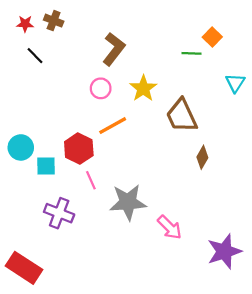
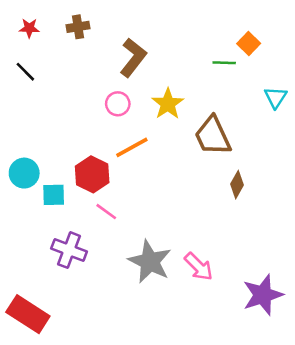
brown cross: (54, 21) -> (78, 27), moved, turned -30
black line: (35, 56) -> (25, 72), moved
pink line: (91, 180) -> (106, 212), turned -30
gray star: (128, 202) -> (150, 262), moved, turned 30

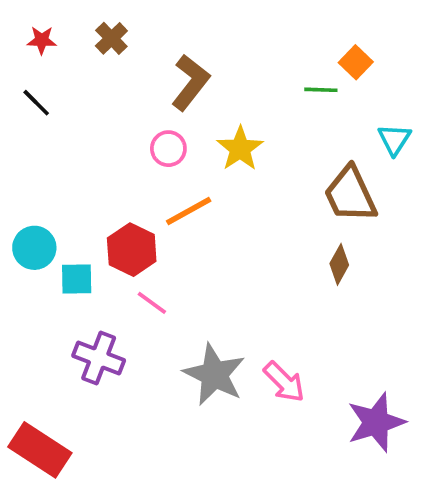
brown cross: (78, 27) -> (111, 38), turned -35
brown trapezoid: (213, 136) -> (350, 195), moved

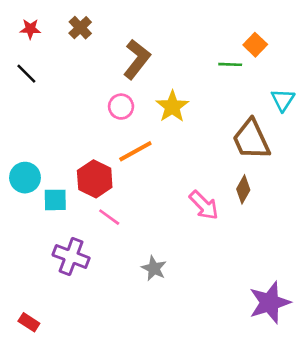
gray star: (214, 375) -> (154, 268), size x0.6
pink arrow: (284, 382) -> (204, 205), moved
red rectangle: (40, 450) -> (29, 322), size x0.5

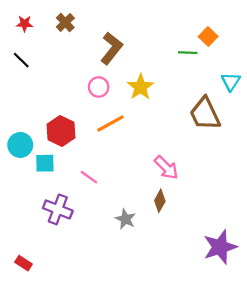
red hexagon: (95, 179) -> (61, 131), moved
brown diamond: (243, 189) -> (160, 201), moved

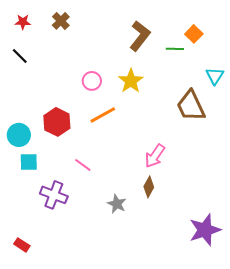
brown L-shape: (111, 48) -> (140, 36), moved
cyan square: (45, 163) -> (29, 162), moved
pink arrow: (166, 168) -> (155, 156), turned 80

